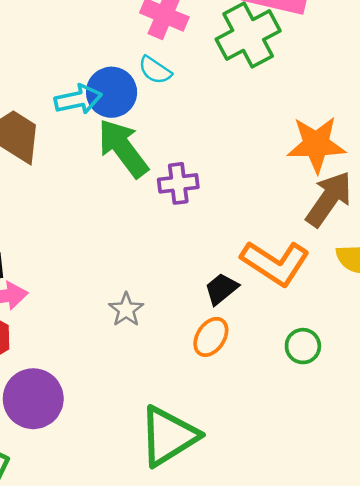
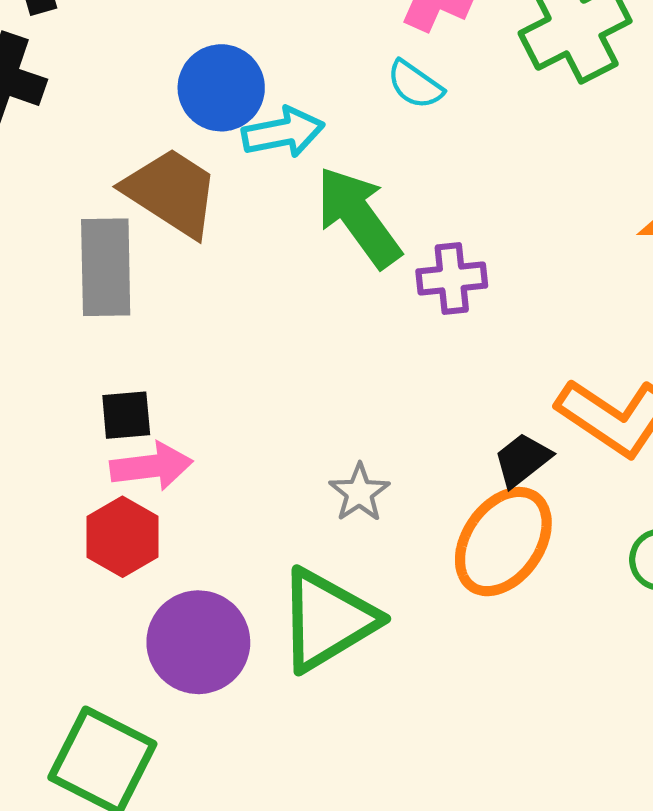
blue circle: (112, 92) -> (221, 88), moved
orange ellipse: (211, 337) -> (503, 542), size x1.6
green triangle: (168, 436) -> (327, 620), moved

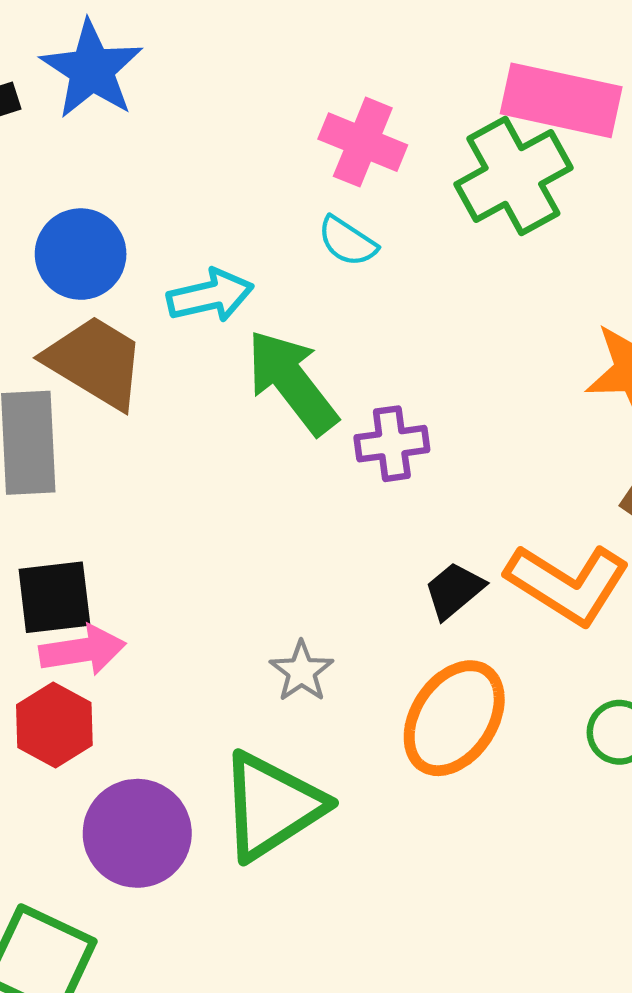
blue circle: (221, 88) -> (81, 254), moved
black square: (126, 415) -> (54, 597), size x1.4
black trapezoid: (522, 460) -> (454, 590), moved

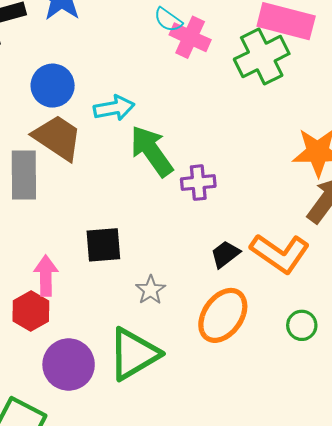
cyan semicircle: (347, 241) -> (168, 20), moved
black square: (54, 597) -> (103, 245), moved
pink arrow: (82, 650) -> (46, 276), turned -84

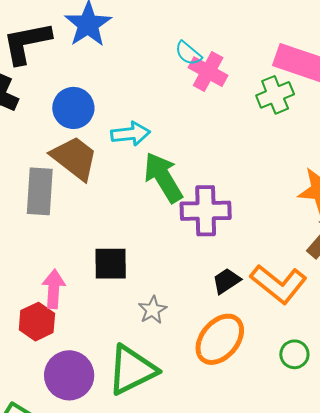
green cross: (262, 56) -> (275, 95), size x0.7
purple cross: (198, 183) -> (206, 211), size x1.5

